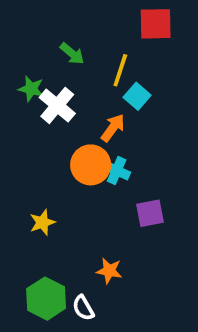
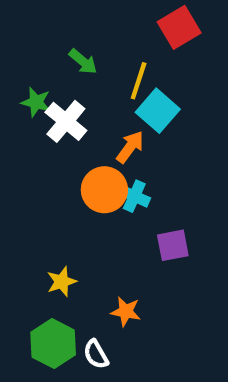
red square: (156, 24) -> (179, 27), turned -30
cyan square: (137, 96) -> (158, 111), size x1.4
yellow star: (42, 222) -> (62, 282), moved

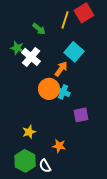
yellow line: (139, 81) -> (65, 20), moved

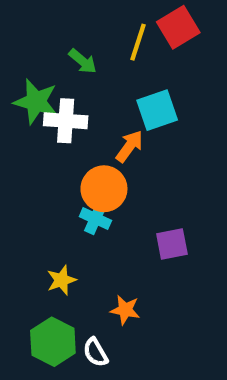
green star: (17, 48) -> (36, 102), size x1.5
cyan square: (74, 52) -> (157, 110), turned 30
white cross: (31, 57) -> (66, 121), turned -36
cyan cross: (63, 92) -> (95, 218), moved

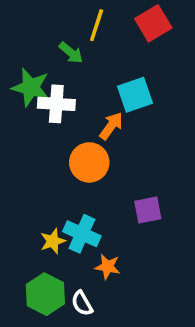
yellow line: (138, 42) -> (97, 25), moved
cyan cross: (95, 218) -> (82, 234), moved, size x1.4

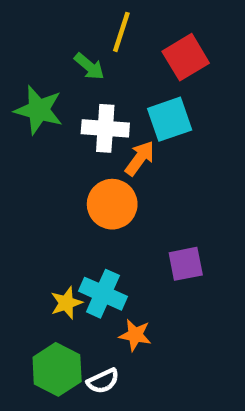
red square: (153, 23) -> (186, 57), moved
white cross: (56, 104) -> (105, 128), moved
white semicircle: (82, 303) -> (103, 381), turned -85

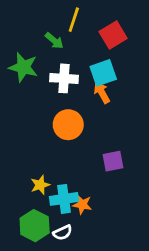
orange arrow: (140, 158) -> (102, 92), moved, turned -65
cyan cross: (103, 294) -> (64, 199), moved, turned -32

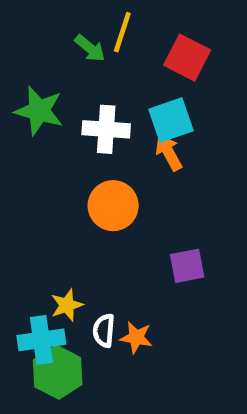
red square: (113, 35) -> (187, 58), turned -32
green arrow: (54, 41) -> (90, 48), moved
cyan cross: (64, 199) -> (41, 340), moved
white semicircle: (63, 233) -> (104, 331), moved, turned 120

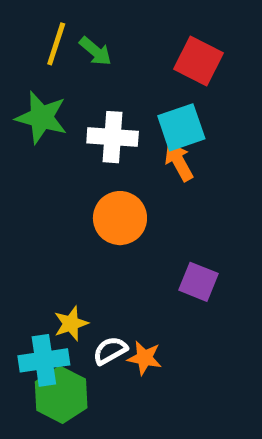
yellow line: (122, 32) -> (56, 44), moved
purple square: (187, 266) -> (198, 282), turned 33
white semicircle: (104, 331) -> (110, 351), turned 56

